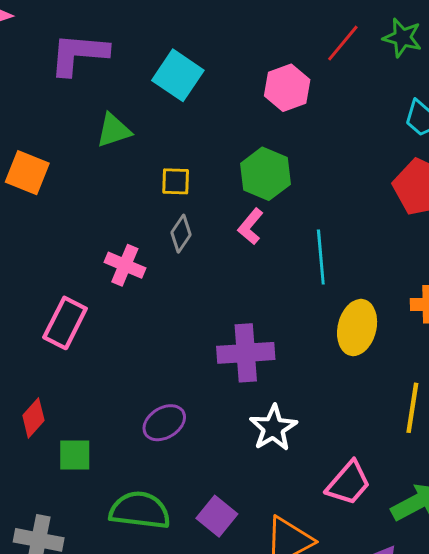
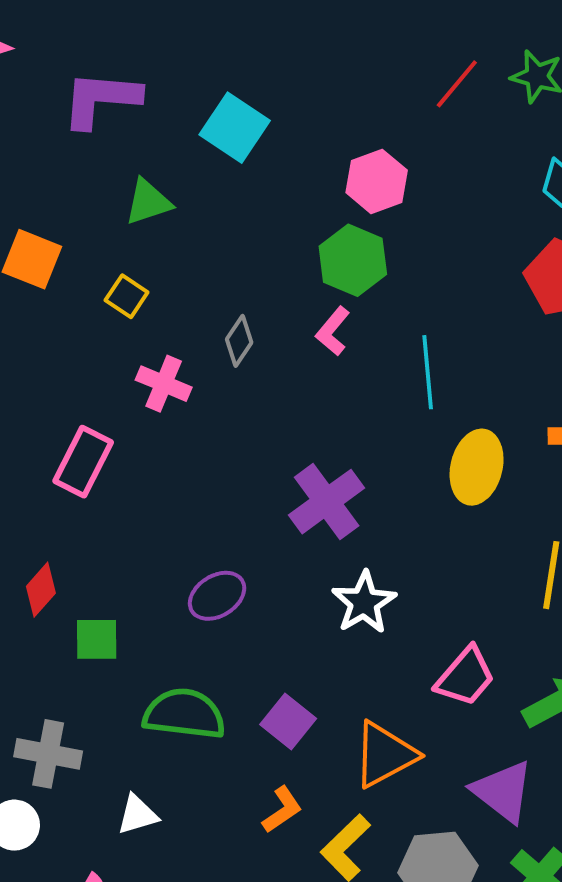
pink hexagon: (287, 88) -> (377, 181), moved
yellow square: (176, 181) -> (127, 296), moved, turned 32
purple cross: (246, 353) -> (327, 502), turned -32

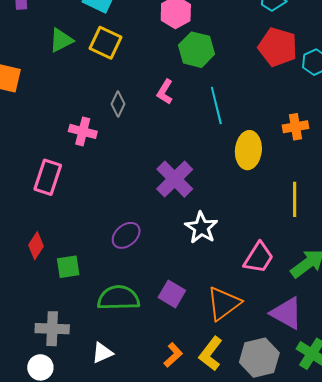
green hexagon: (353, 260) -> (197, 50), moved
yellow square: (127, 296) -> (105, 43), moved, size x1.5
orange L-shape: (282, 810) -> (173, 355), moved

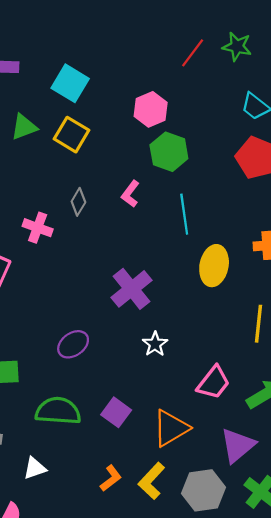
white star: (201, 228) -> (155, 344), size x0.7
purple triangle: (286, 313) -> (238, 445), turned 45

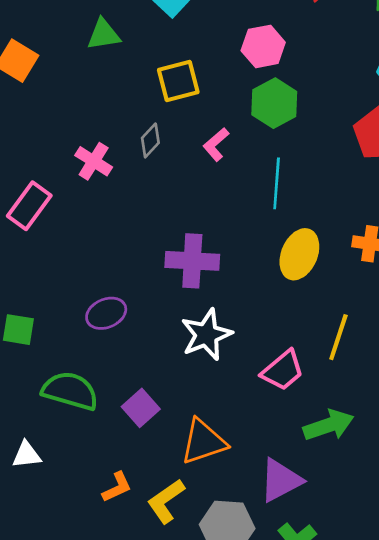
yellow square: (72, 135) -> (178, 81), moved, turned 32
purple cross: (132, 289) -> (192, 261), turned 30
white star: (155, 344) -> (206, 335), size x1.6
pink trapezoid: (213, 383) -> (283, 370), moved

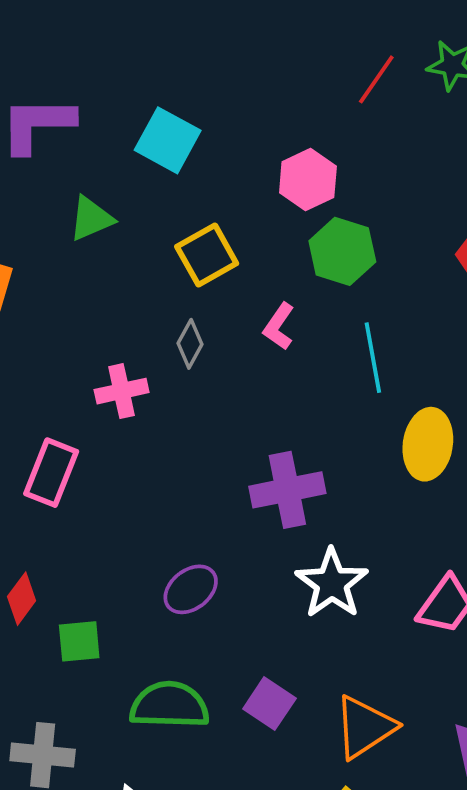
pink cross: (94, 161) -> (122, 391), turned -30

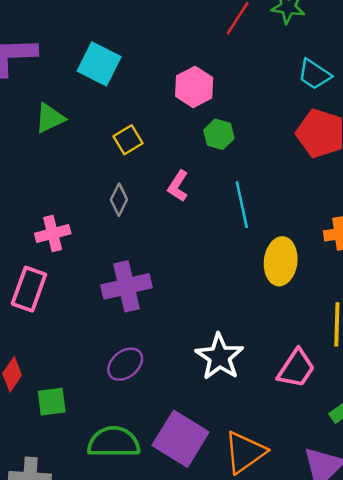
green hexagon: (342, 251) -> (219, 134), size x0.7
yellow square: (207, 255) -> (128, 140), size x0.7
pink cross: (122, 391) -> (53, 233), moved
purple cross: (287, 490) -> (127, 286), moved
purple square: (269, 704) -> (181, 439), size x1.6

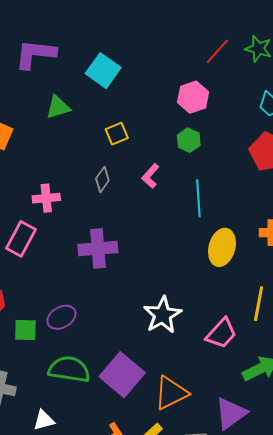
pink hexagon: (194, 87) -> (193, 97), moved
purple ellipse: (125, 364) -> (61, 317), moved

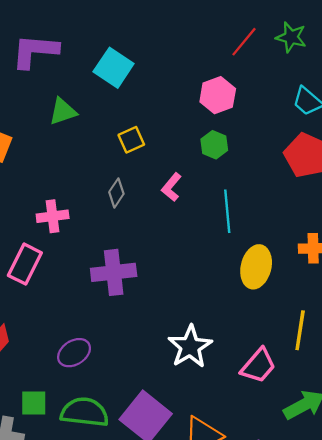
green square: (25, 330) -> (34, 403), moved

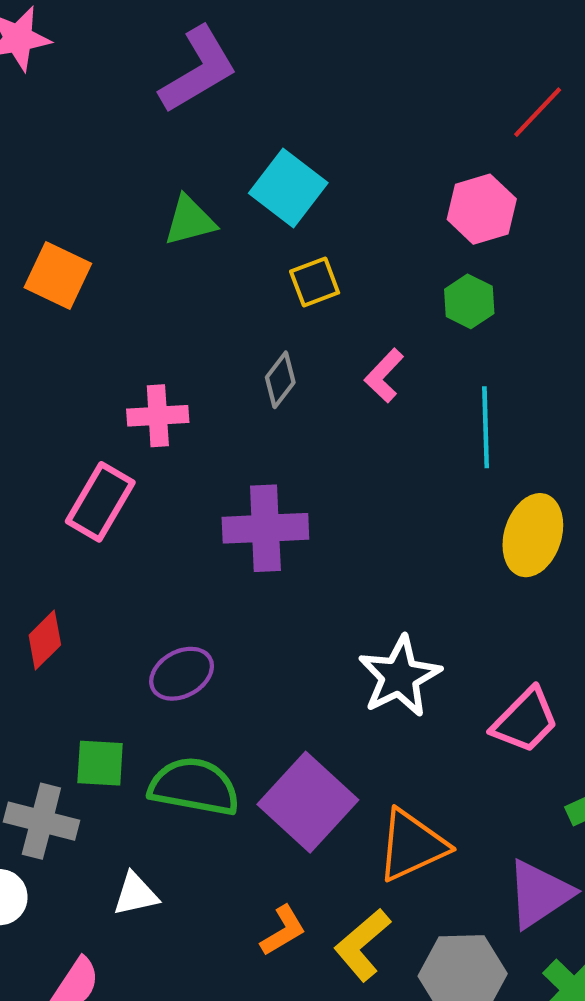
purple L-shape: (35, 51) -> (198, 70), moved, turned 141
cyan square: (114, 68) -> (288, 188), moved

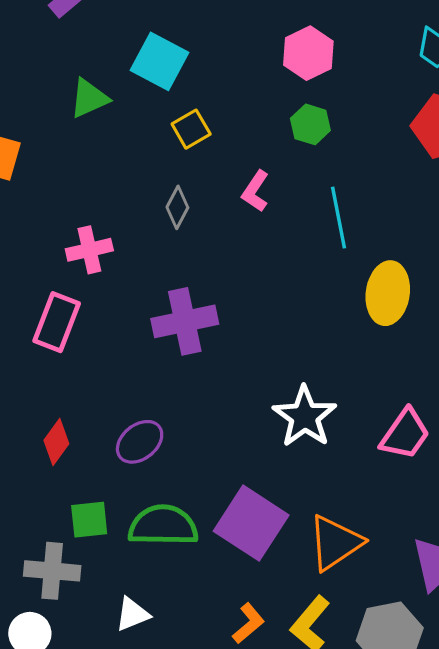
red diamond: (45, 640) -> (56, 442), moved

